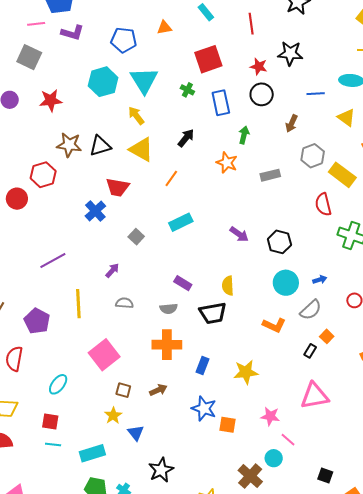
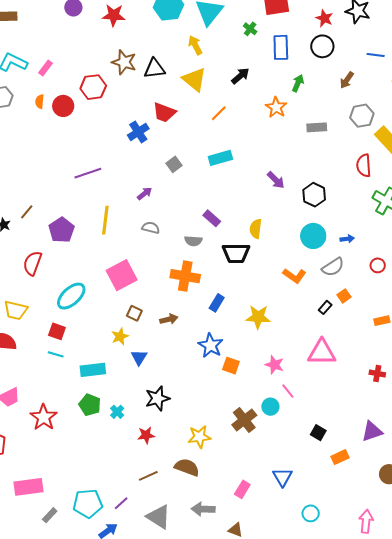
cyan ellipse: (58, 384) -> (71, 296), size x1.4

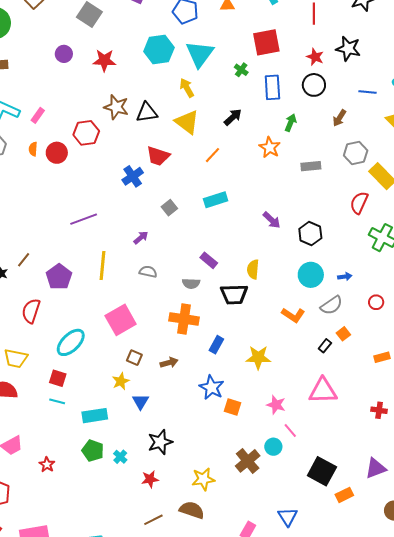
red semicircle: (364, 165) -> (359, 203), turned 30
red star: (44, 417) -> (47, 465), size x0.6
black square: (318, 433) -> (322, 471), size x1.8

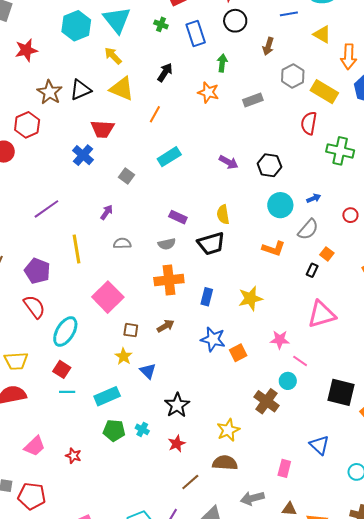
brown star: (116, 107) -> (50, 92), turned 30
red semicircle: (31, 311) -> (34, 307), moved, turned 140
red square: (58, 378) -> (62, 369), turned 30
orange square: (233, 407) -> (238, 353), turned -30

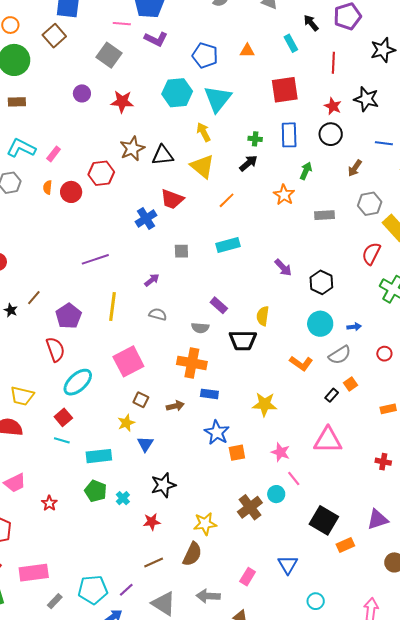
green cross: (161, 24) -> (255, 139), moved, turned -32
gray square: (127, 176) -> (181, 251), turned 35
blue rectangle: (207, 297) -> (209, 394), moved, turned 66
brown semicircle: (225, 463) -> (192, 554), turned 95

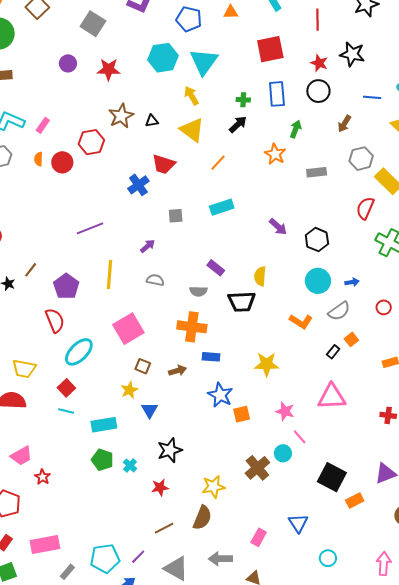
black triangle: (163, 155) -> (152, 121), size x0.6
red star: (49, 503) -> (42, 477), moved

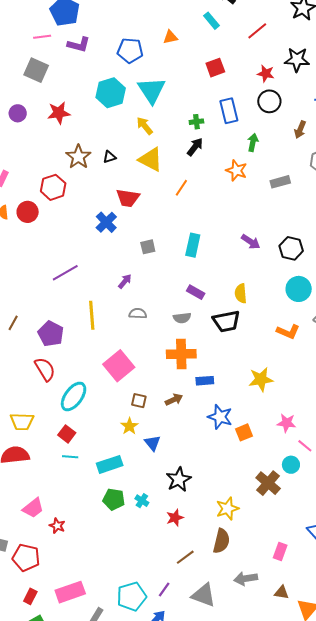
red line: (317, 20) -> (257, 31), turned 60
red square: (270, 49) -> (215, 68), size x0.7
cyan rectangle: (222, 207) -> (193, 245), moved, turned -50

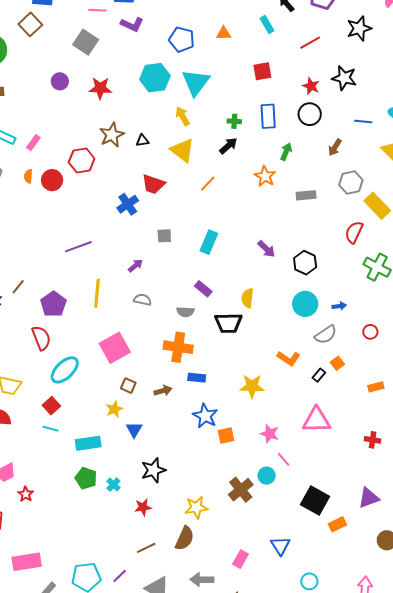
orange L-shape: (288, 332) -> (289, 358), moved

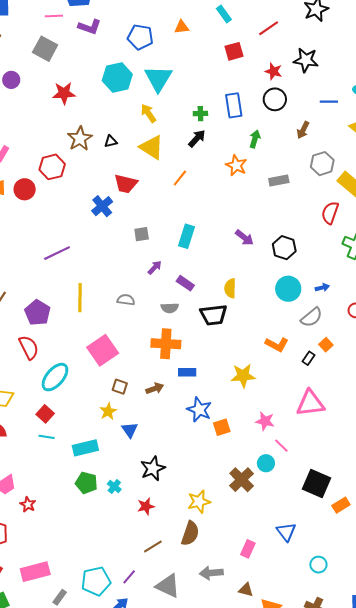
red square: (262, 71) -> (234, 51), moved
purple circle: (60, 81) -> (11, 80), moved
purple arrow: (136, 266) -> (155, 267), moved

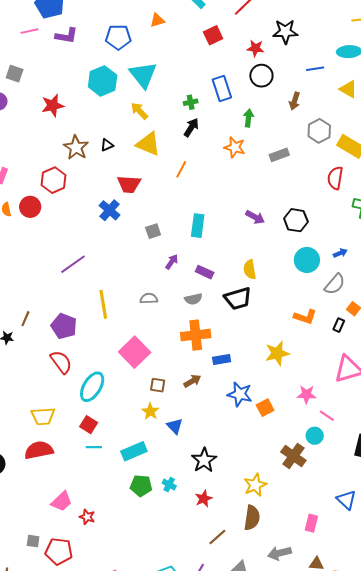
gray square: (45, 49) -> (15, 74), moved, size x0.7

